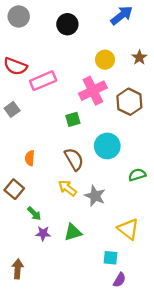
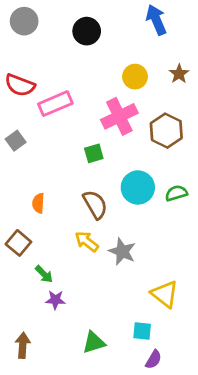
blue arrow: (122, 15) -> (156, 20), turned -75
green semicircle: (137, 175) -> (176, 193), moved
green triangle: (73, 232) -> (94, 342), moved

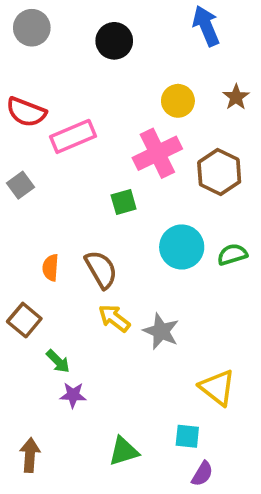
brown semicircle: (95, 205) -> (101, 269), moved

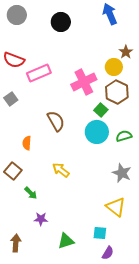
yellow circle: (178, 101) -> (114, 67), moved
green square: (124, 202) -> (101, 110), moved, turned -32
brown semicircle: (101, 269) -> (56, 121), moved
gray star: (161, 331) -> (122, 173), moved
purple star: (73, 395) -> (41, 219), moved

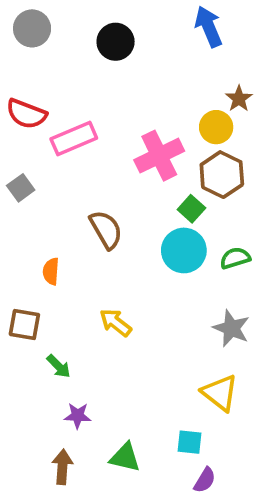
brown square: (13, 171) -> (24, 324), turned -30
green triangle: (66, 241) -> (125, 457), turned 30
brown arrow: (16, 243) -> (62, 467), moved

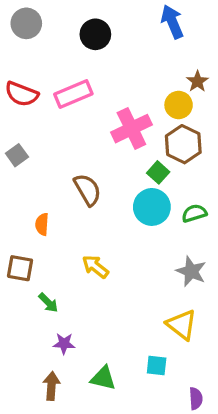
pink rectangle: (74, 139) -> (73, 94), moved
purple semicircle: (205, 480) -> (196, 398), moved, turned -35

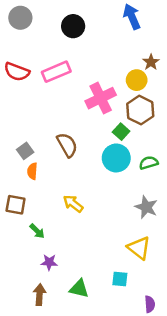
gray square: (17, 155) -> (25, 151), moved

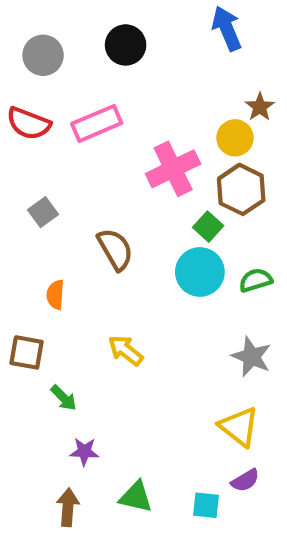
gray circle: (20, 18) -> (43, 55), moved
gray square: (25, 151) -> (43, 212), moved
cyan square: (120, 279) -> (206, 505), moved
purple semicircle: (150, 304) -> (245, 480), moved, turned 63

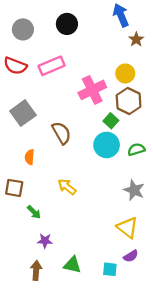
brown star: (260, 107) -> (136, 39), moved
gray square: (43, 212) -> (23, 113), size x1.6

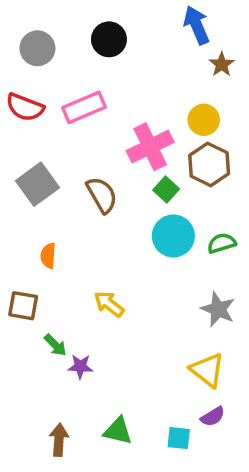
green square: (111, 121) -> (166, 189), moved
brown semicircle: (61, 133) -> (102, 195), moved
purple star: (45, 241) -> (80, 366), moved

